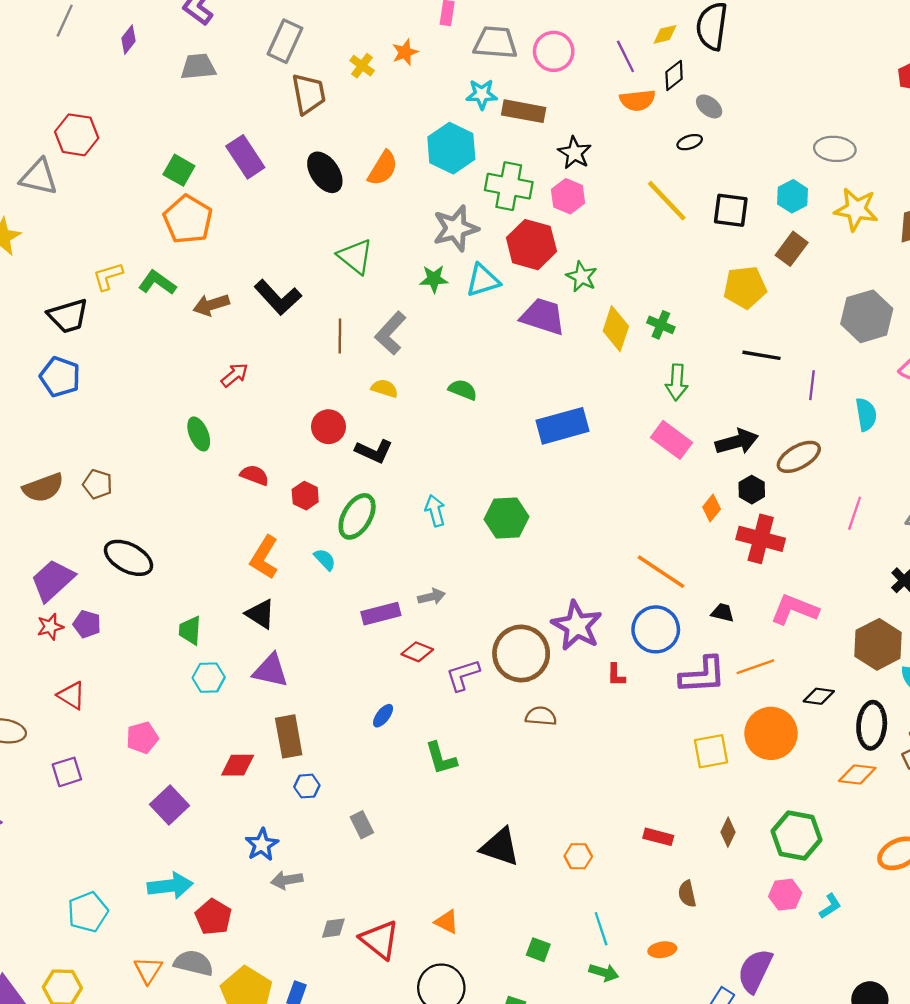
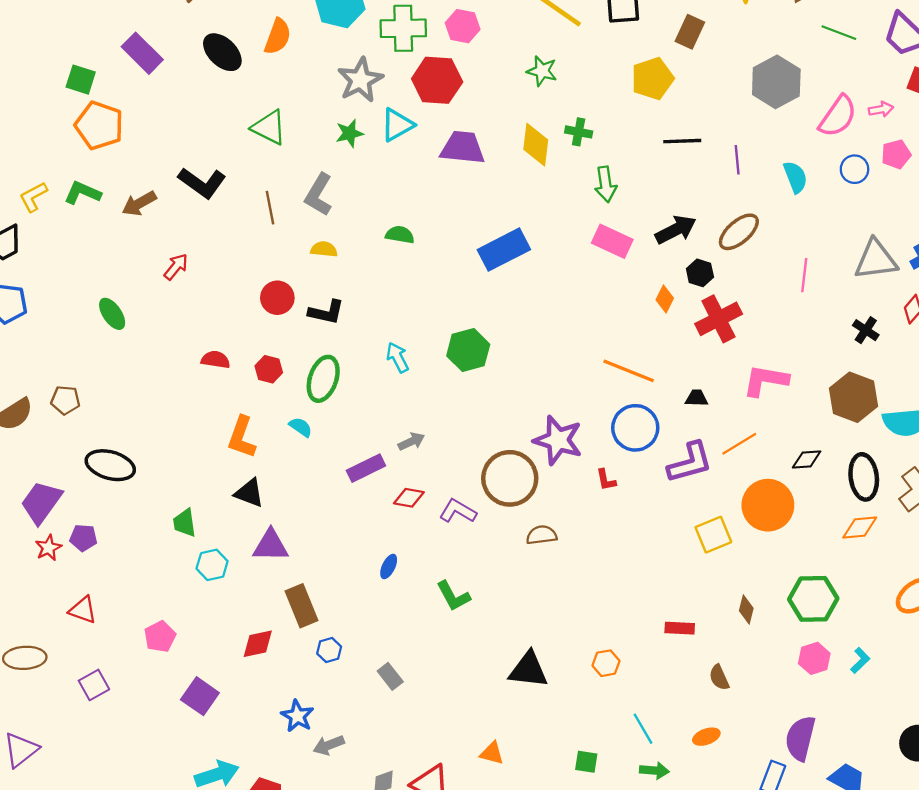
green star: (582, 277) -> (542, 71), moved
green ellipse: (199, 434) -> (112, 314), moved
red cross: (761, 539) -> (719, 319), turned -30
purple L-shape: (463, 675) -> (458, 511), turned 60

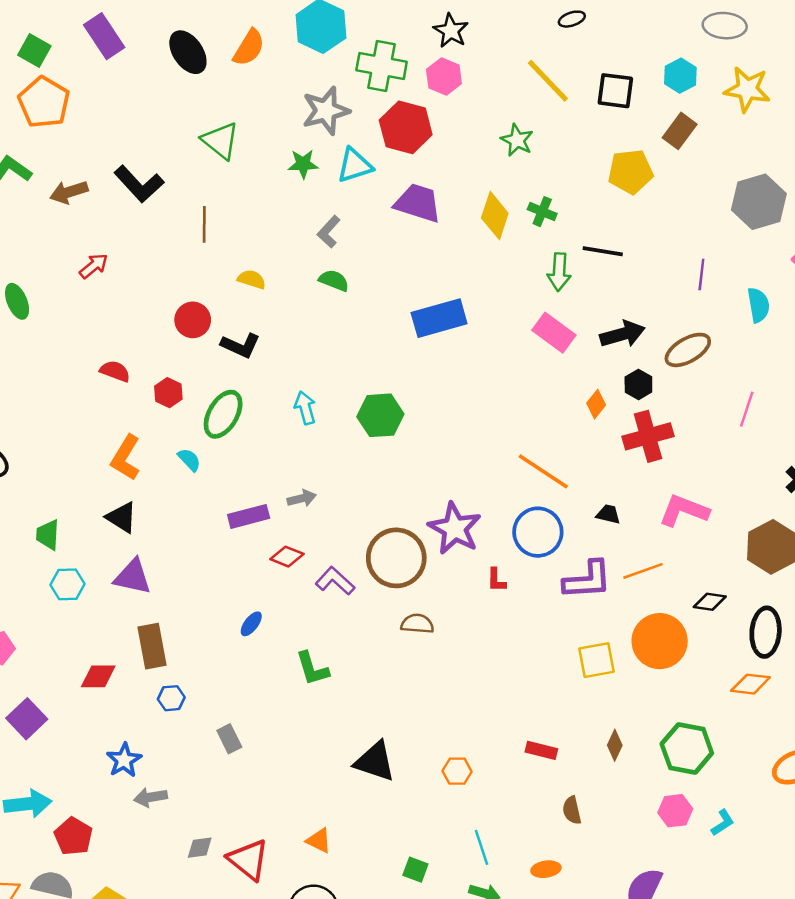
black line: (682, 141) -> (603, 251), moved
gray L-shape: (319, 195) -> (329, 232), moved, size x0.7

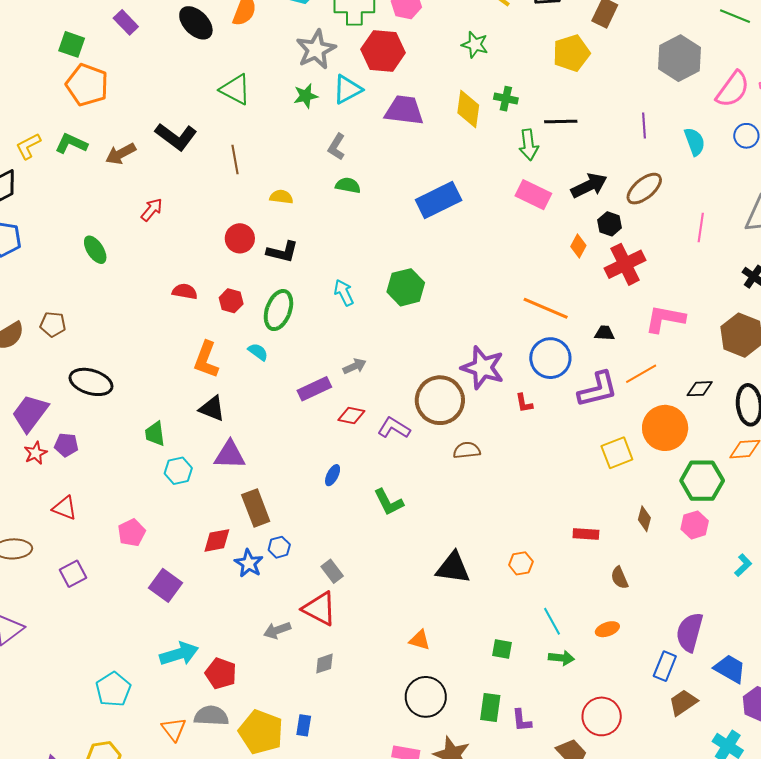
purple rectangle: (104, 36) -> (126, 22), size x0.7
green hexagon: (687, 748) -> (702, 481), moved
blue star: (124, 760) -> (249, 563), moved
pink hexagon: (675, 811) -> (695, 525), moved
red triangle: (248, 860) -> (319, 609), moved

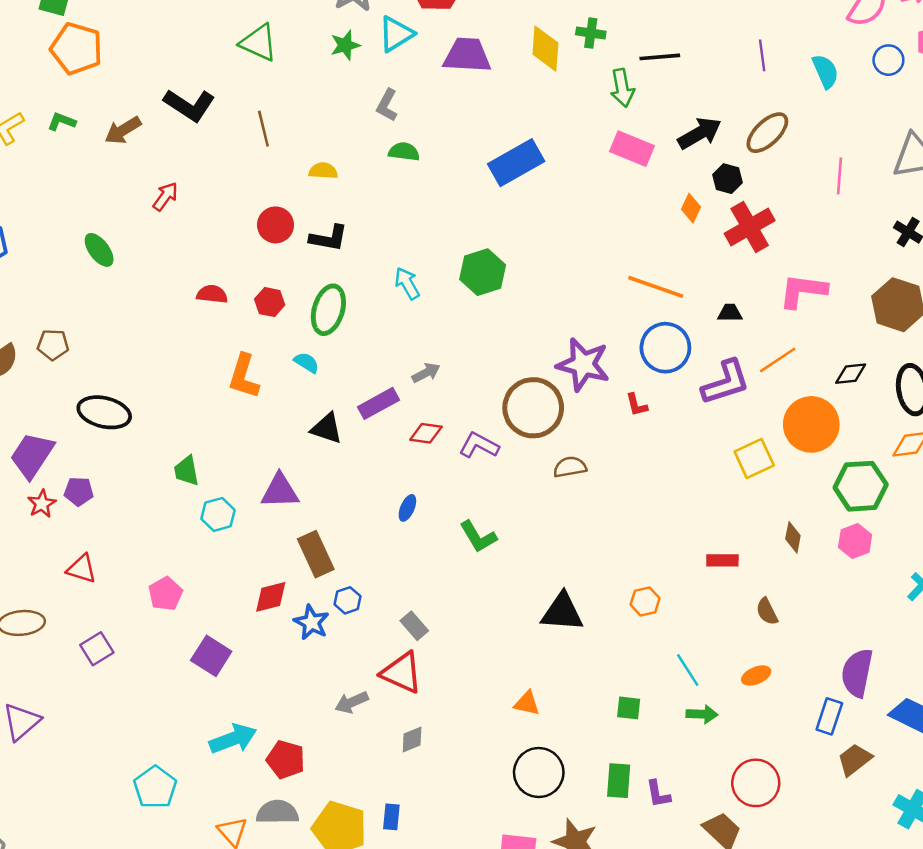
green L-shape: (71, 144) -> (62, 122), size x0.7
black triangle: (212, 409) -> (327, 428), moved

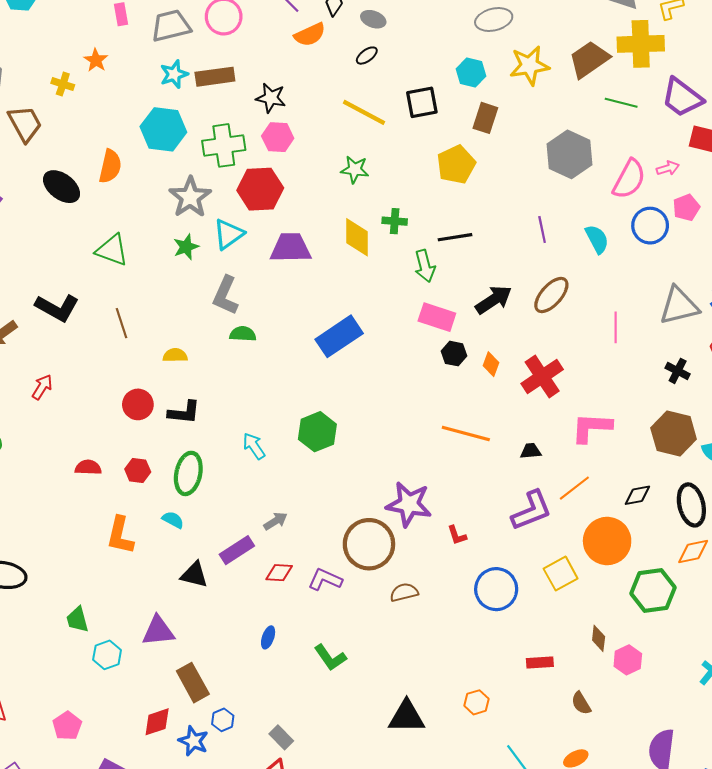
blue circle: (888, 60) -> (650, 226), size x1.4
gray L-shape: (387, 105) -> (225, 295), size x1.4
black hexagon: (728, 179) -> (454, 354), moved
blue circle: (665, 348) -> (496, 589), moved
pink hexagon: (855, 541) -> (628, 660), moved

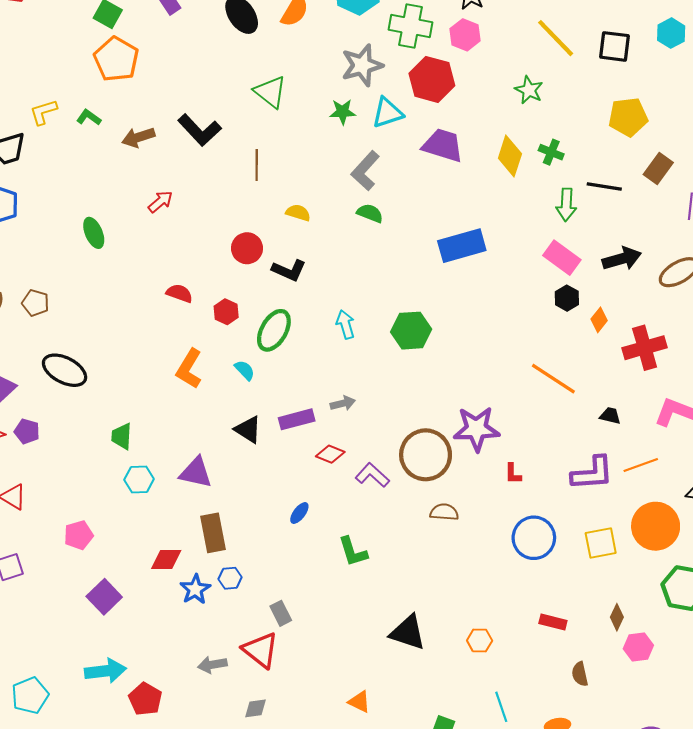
brown rectangle: (485, 118) -> (658, 168), moved
purple star: (409, 504) -> (476, 429), turned -30

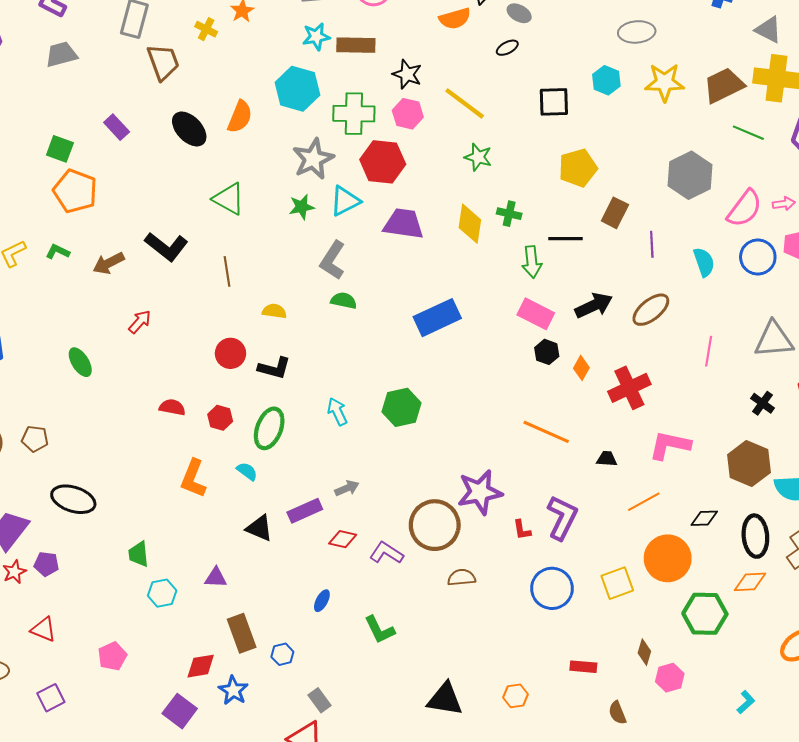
yellow line: (556, 38) -> (465, 103), moved
purple triangle: (196, 473) -> (216, 578), size x0.7
purple L-shape: (592, 473) -> (562, 518), moved, turned -51
blue hexagon: (230, 578) -> (282, 654), moved
purple square: (104, 597) -> (180, 711), moved

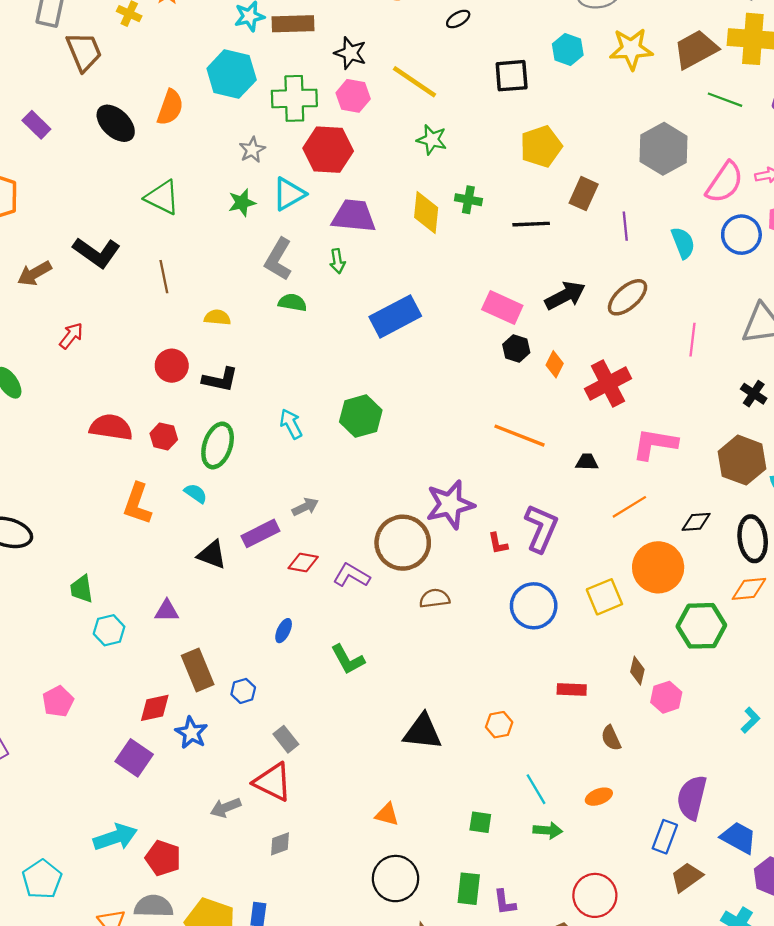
gray star: (313, 159) -> (252, 150), size x0.6
green arrow: (532, 262) -> (337, 261), moved, size x0.7
red semicircle: (172, 407) -> (111, 427), size x1.5

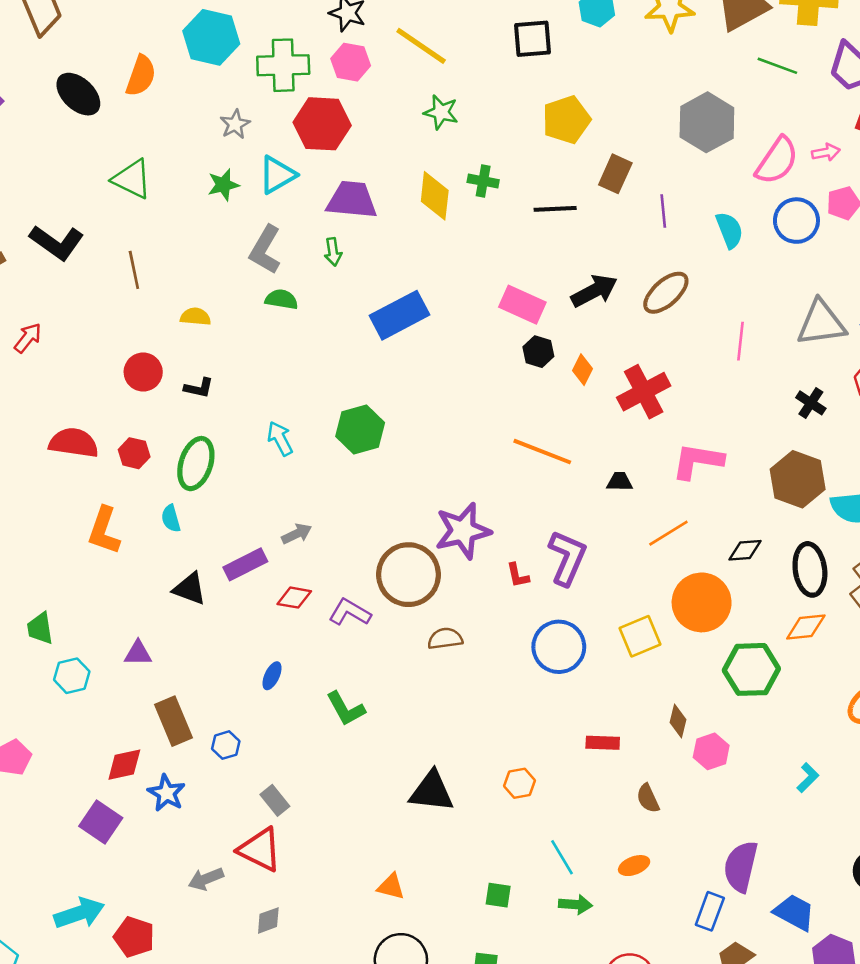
black L-shape: (220, 380) -> (199, 388), size x0.7
cyan semicircle: (196, 493) -> (171, 518), turned -140

